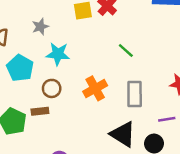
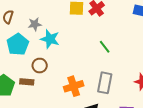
gray star: (40, 27) -> (35, 24), moved
orange cross: (95, 88) -> (74, 86), moved

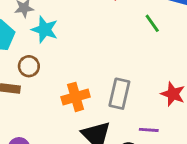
green line: (105, 47) -> (152, 23), moved

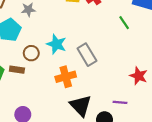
cyan star: (45, 30) -> (56, 44), moved
gray rectangle: (119, 94) -> (87, 55), moved, turned -45

